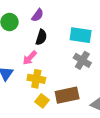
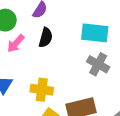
pink arrow: (30, 58) -> (16, 43), moved

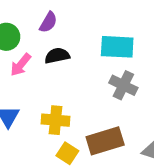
black semicircle: (46, 38) -> (57, 56), turned -114

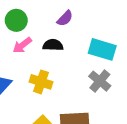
purple semicircle: (48, 22) -> (65, 18), moved
yellow cross: (56, 120) -> (41, 82), moved

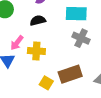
pink arrow: (22, 45) -> (17, 43), moved

